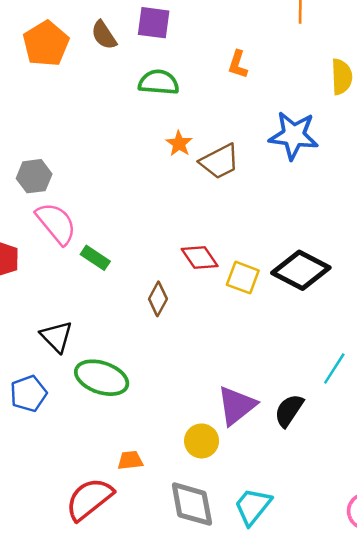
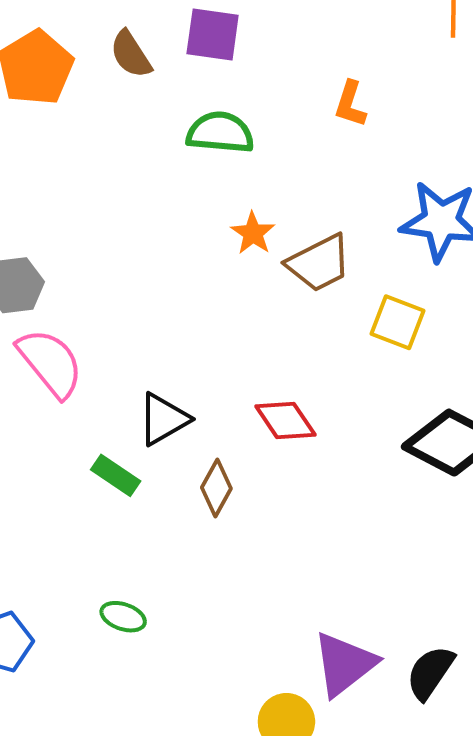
green rectangle: (95, 258) -> (116, 475), moved
yellow square: (243, 278) -> (397, 322), moved
black triangle: (57, 337) -> (163, 419), moved, turned 44
green ellipse: (102, 378) -> (123, 617), size x0.5

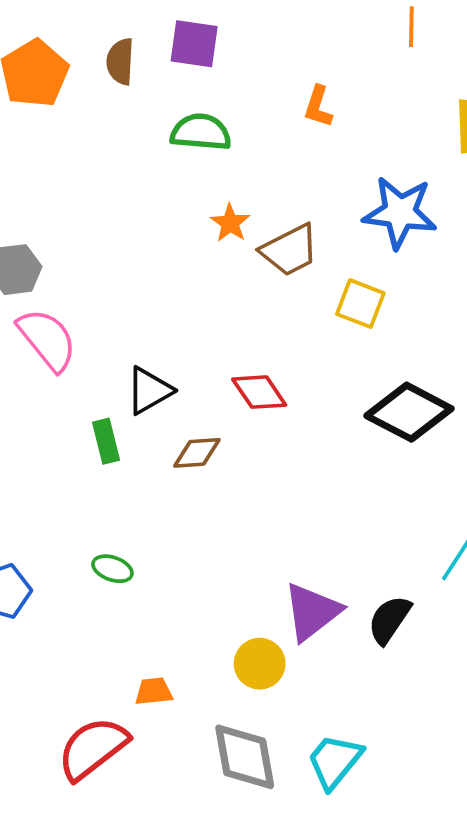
brown semicircle: (131, 54) -> (120, 61), turned 36
green rectangle: (116, 475) -> (106, 441), turned 42
brown diamond: (216, 488) -> (197, 453), turned 57

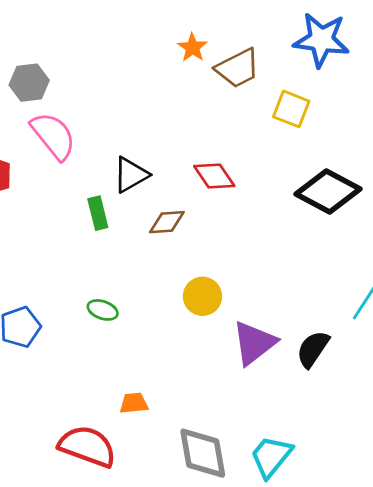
yellow circle: (260, 664) -> (202, 296), moved
red semicircle: (93, 748) -> (87, 446), turned 58

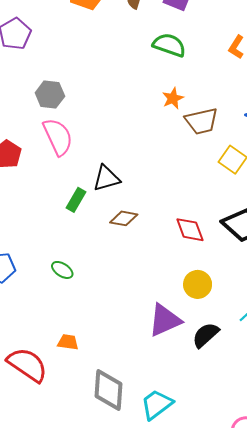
red diamond: (214, 176) -> (190, 230), moved
green rectangle: (98, 213) -> (76, 200), turned 30
yellow circle: (202, 296) -> (198, 284), moved

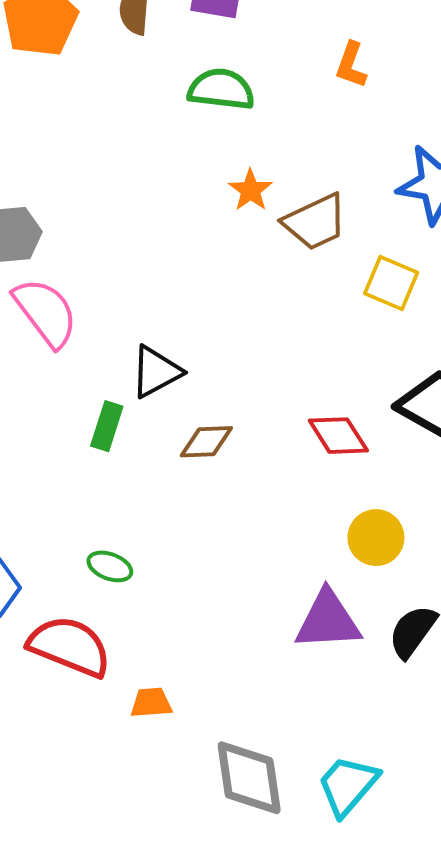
purple triangle: (165, 320) -> (328, 620), turned 33
red semicircle: (27, 365) -> (70, 646), moved

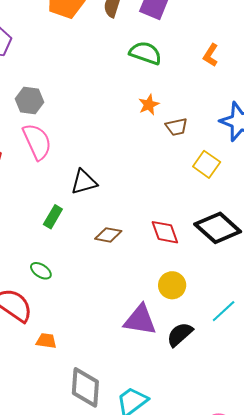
brown trapezoid: (315, 222) -> (177, 127), size x0.7
green rectangle: (107, 426) -> (53, 217), moved
brown diamond: (206, 442) -> (108, 235), moved

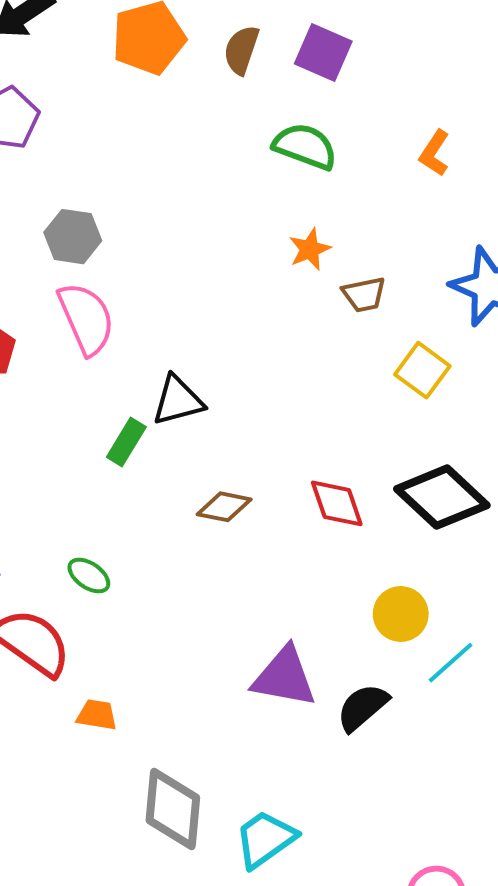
green rectangle: (53, 217) -> (126, 442), moved
yellow circle: (172, 285) -> (401, 614), moved

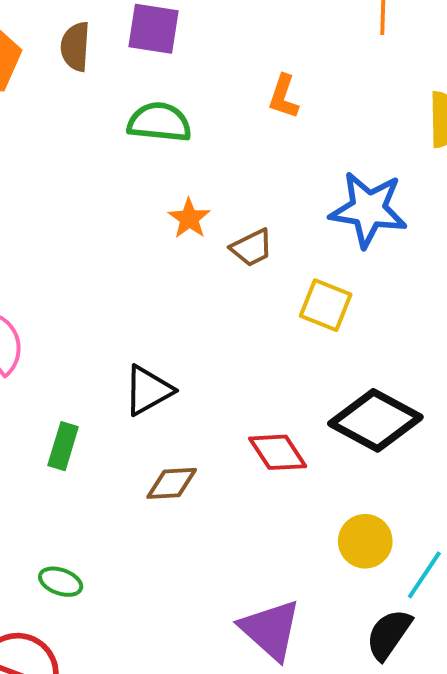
black triangle: (178, 401) -> (148, 390), moved
purple triangle: (284, 677) -> (271, 630), turned 46
black semicircle: (363, 707) -> (389, 634), moved

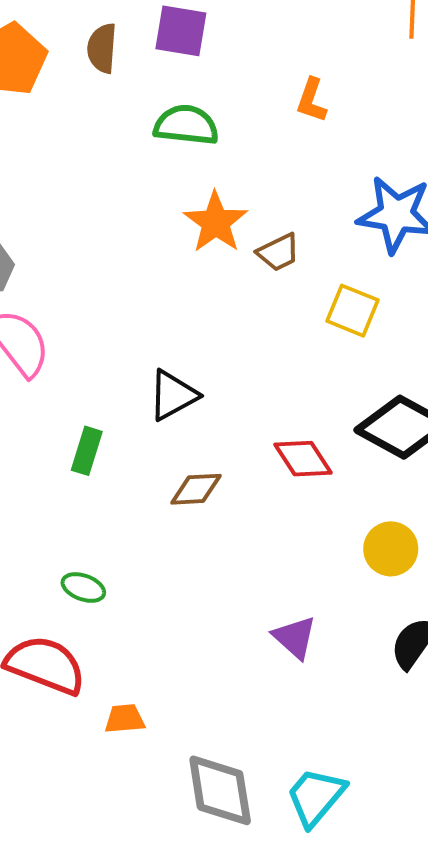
orange star: (189, 218) -> (216, 222), size x1.5
purple triangle: (271, 630) -> (295, 637), size x0.7

